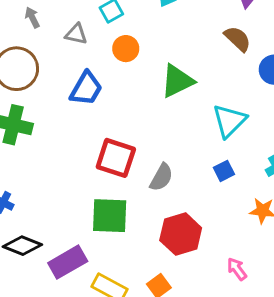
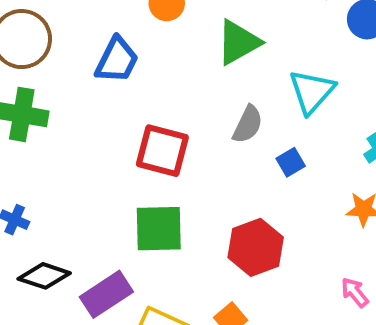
blue square: (224, 171) -> (291, 162), moved
gray semicircle: (161, 177) -> (248, 124), moved
pink arrow: (237, 269) -> (355, 292), moved

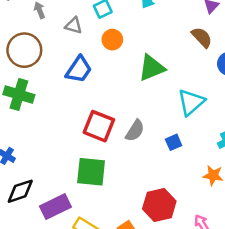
gray semicircle: (248, 124) -> (135, 131), moved
red hexagon: (256, 247) -> (159, 205), moved
black diamond: (44, 276) -> (20, 191), turned -44

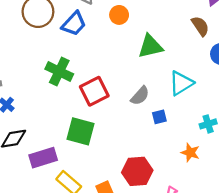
blue trapezoid: (79, 70) -> (74, 24), moved
green cross: (19, 95) -> (59, 71), moved
red square: (99, 126) -> (94, 91), turned 32
gray semicircle: (135, 131) -> (140, 96), moved

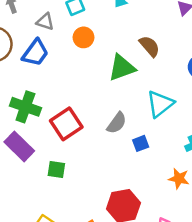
brown semicircle: (200, 26) -> (150, 46), moved
green square: (81, 131) -> (56, 169), size x0.6
purple rectangle: (43, 158) -> (19, 146), moved, turned 68

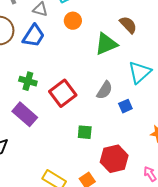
green cross: (25, 107) -> (28, 81), size x0.7
green square: (56, 169) -> (85, 132), moved

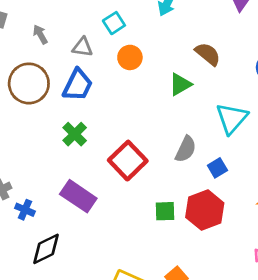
green triangle: (106, 44) -> (180, 84), size x0.7
green cross: (28, 81) -> (75, 134), moved, turned 36
red hexagon: (114, 159) -> (205, 210), moved

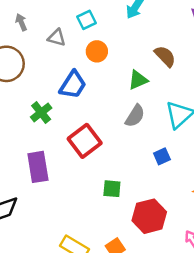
blue trapezoid: (78, 85) -> (73, 85), moved
gray semicircle: (186, 149) -> (135, 116), moved
purple rectangle: (78, 196) -> (38, 167), turned 40
red hexagon: (205, 210) -> (149, 216), moved

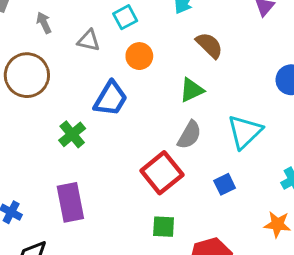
brown semicircle: (165, 56) -> (209, 45), moved
red square: (85, 141) -> (162, 173), moved

